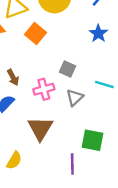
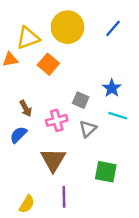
blue star: (98, 33) -> (112, 88), moved
yellow semicircle: (14, 160) -> (27, 204), moved
purple line: (72, 164) -> (64, 197), moved

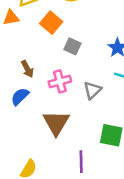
gray square: (81, 100) -> (72, 46), moved
purple line: (64, 197) -> (81, 162), moved

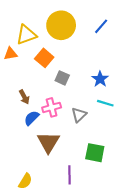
blue semicircle: (20, 96) -> (32, 118), moved

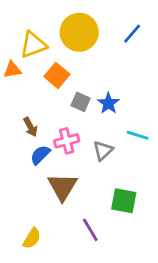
blue star: (100, 79) -> (108, 103), moved
purple line: (70, 175) -> (90, 230), turned -30

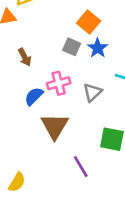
orange square: (57, 75) -> (89, 22), moved
brown arrow: (30, 127) -> (25, 57), moved
yellow semicircle: (32, 238) -> (17, 182), moved

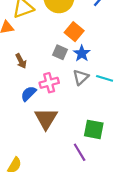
gray triangle: (92, 92) -> (81, 77), moved
purple line: (81, 167) -> (80, 152), moved

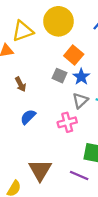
pink cross: (49, 83) -> (67, 122), moved
brown triangle: (46, 119) -> (40, 170), moved
purple line: (80, 152) -> (79, 176), turned -36

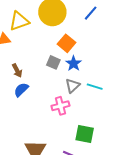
blue semicircle: (28, 117) -> (21, 90), moved

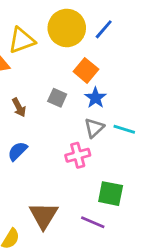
blue line: (91, 13) -> (104, 29), moved
gray square: (53, 62) -> (57, 98), moved
blue semicircle: (21, 90) -> (18, 151), moved

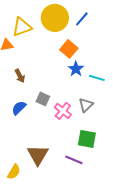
gray square: (57, 98) -> (43, 99), moved
gray triangle: (94, 128) -> (86, 105), moved
cyan line: (124, 129) -> (97, 78), moved
pink cross: (78, 155) -> (63, 111), turned -36

